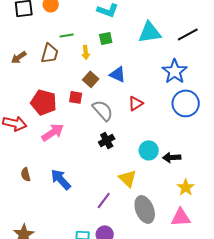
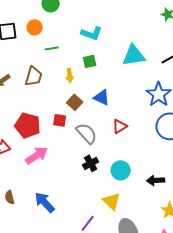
green line: (67, 35) -> (52, 48), moved
cyan circle: (149, 150) -> (121, 170), moved

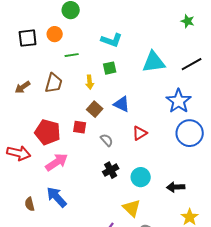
gray semicircle: (87, 133) -> (107, 140), size x0.6
blue arrow: (45, 202) -> (57, 197), moved

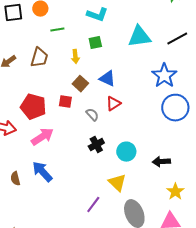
red triangle: (140, 133) -> (113, 104), moved

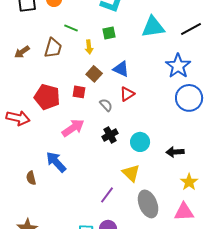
green line: (57, 30) -> (71, 28), moved, turned 32
pink arrow: (42, 137) -> (73, 128), moved
brown semicircle: (15, 179) -> (31, 178), moved

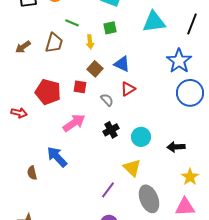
black line: (191, 29) -> (192, 24), turned -40
red arrow: (18, 118) -> (19, 113), size x0.7

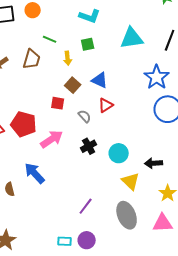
red pentagon: (48, 92) -> (24, 124), moved
yellow triangle: (132, 168) -> (131, 181), moved

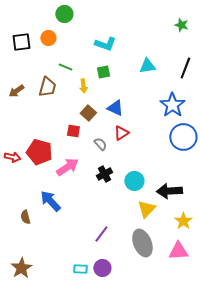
cyan triangle: (132, 38) -> (147, 66), size x0.7
black arrow: (154, 163) -> (169, 191), size x1.4
yellow triangle: (131, 181) -> (146, 209), turned 30

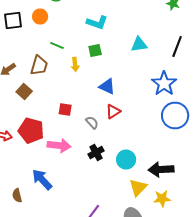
brown square: (88, 113) -> (24, 92), moved
pink arrow: (67, 167) -> (59, 146), turned 40
yellow star: (183, 221) -> (162, 198), moved, turned 30

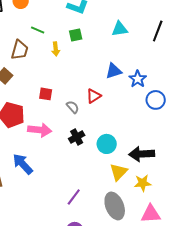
blue star: (164, 84) -> (138, 79), moved, size x0.7
blue triangle: (107, 86) -> (114, 71), moved, turned -42
blue circle: (175, 116) -> (156, 100), size x0.7

